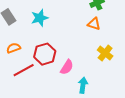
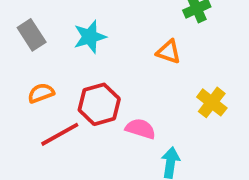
orange triangle: (94, 24) -> (169, 52), moved
pink semicircle: (67, 67) -> (140, 129), turned -105

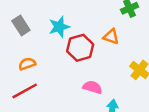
red hexagon: (99, 104) -> (80, 48), moved
red line: (60, 134) -> (25, 91), moved

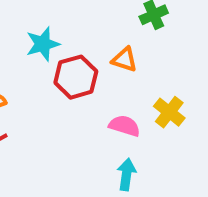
pink semicircle: (93, 87) -> (124, 126), moved

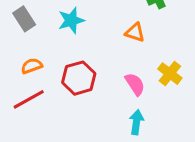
red hexagon: (76, 77) -> (79, 78), moved
pink semicircle: (124, 126) -> (135, 84), turned 40

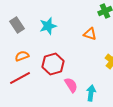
pink semicircle: (135, 84) -> (71, 85), moved

